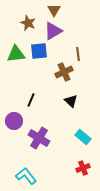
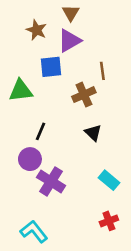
green triangle: (16, 54) -> (21, 91), moved
purple circle: (14, 121) -> (30, 159), moved

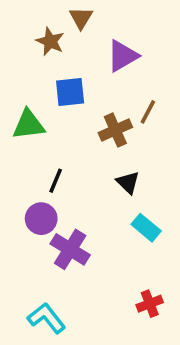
brown triangle: (71, 13) -> (81, 18), moved
purple triangle: (69, 41) -> (123, 56), moved
brown line: (102, 71) -> (148, 112), moved, turned 36
cyan rectangle: (109, 180) -> (146, 228), moved

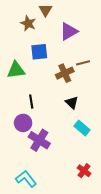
brown line: (148, 112) -> (83, 63), turned 48
black line: (56, 181) -> (31, 102), turned -32
red cross: (150, 304) -> (84, 171), turned -32

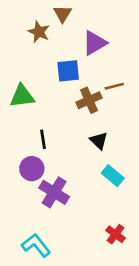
blue square: (39, 52) -> (68, 71), moved

